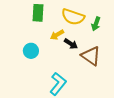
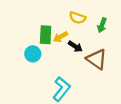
green rectangle: (38, 13) -> (46, 35), moved
yellow semicircle: (73, 17) -> (77, 18), size x0.7

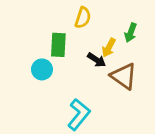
yellow semicircle: (77, 18) -> (83, 18), moved, turned -91
yellow arrow: (60, 37) -> (109, 48), moved, turned -32

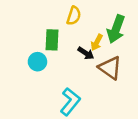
green arrow: (131, 33) -> (116, 29), size x1.6

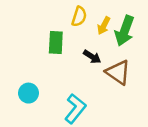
yellow arrow: (97, 42) -> (104, 26), moved
cyan circle: (37, 62) -> (29, 93), moved

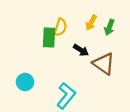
yellow semicircle: (79, 17) -> (60, 27), moved
green arrow: (125, 31) -> (109, 27), size x0.6

